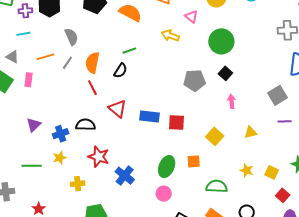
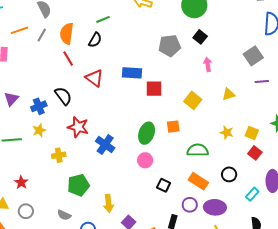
blue rectangle: (150, 117) -> (132, 73), moved
black semicircle: (86, 125) -> (63, 96), turned 54
red square: (283, 195) -> (255, 153), moved

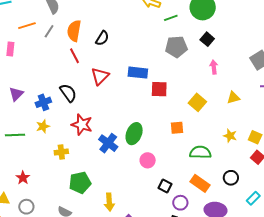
green line: (103, 19) -> (171, 18), moved
red triangle: (94, 78) -> (100, 76), turned 36
green ellipse: (147, 133) -> (134, 134), moved
purple circle: (190, 205) -> (180, 203), moved

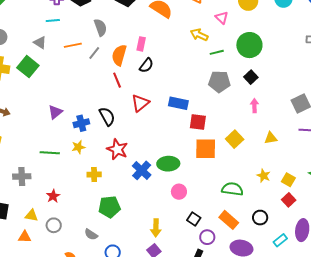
pink rectangle: (10, 49) -> (141, 44), moved
orange square: (177, 128) -> (206, 149), moved, size x1.6
green ellipse: (134, 134) -> (168, 164), turned 60
yellow arrow: (109, 202) -> (156, 228), moved

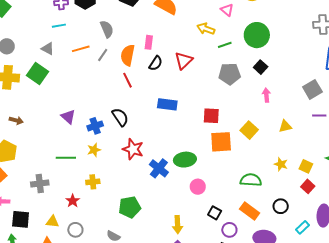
red triangle: (140, 103) -> (184, 61), moved
blue rectangle: (178, 103) -> (167, 104), moved
purple triangle: (55, 112) -> (68, 117), turned -35
yellow cross: (94, 174) -> (93, 182), moved

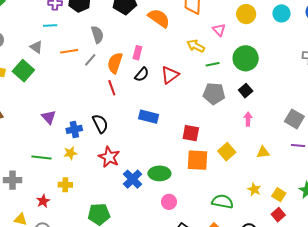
gray square: (312, 89) -> (294, 119), turned -36

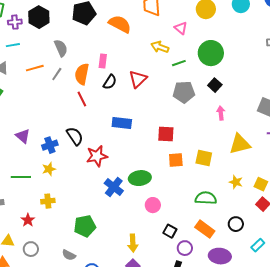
yellow square: (227, 152) -> (204, 158), moved, turned -30
yellow triangle: (263, 152) -> (240, 144), size x1.6
red star: (109, 157) -> (97, 156), moved, turned -30
orange square: (197, 160) -> (176, 160), size x0.7

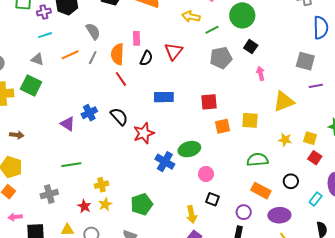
blue cross: (50, 145) -> (89, 113), moved
yellow star: (49, 169) -> (105, 204), moved
black square: (170, 231) -> (213, 199), moved

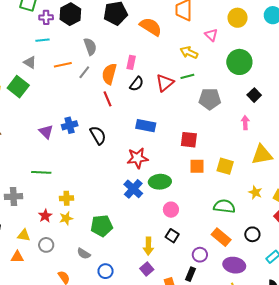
green line: (212, 30) -> (187, 76), moved
black square: (251, 47) -> (254, 95), moved
red star: (144, 133) -> (137, 158), moved

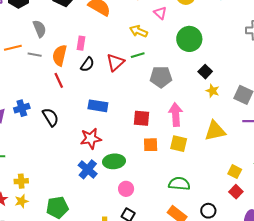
gray line: (84, 72) -> (35, 55), turned 64
pink arrow: (245, 123) -> (176, 115), moved, size x1.6
yellow star: (255, 192) -> (213, 91), moved

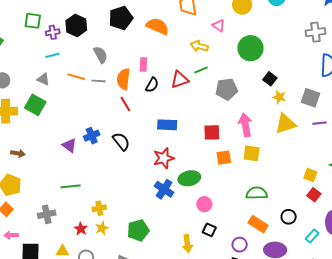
orange line: (13, 48) -> (76, 77), turned 36
red triangle: (115, 62) -> (180, 80), turned 30
yellow triangle: (215, 131) -> (285, 124), moved

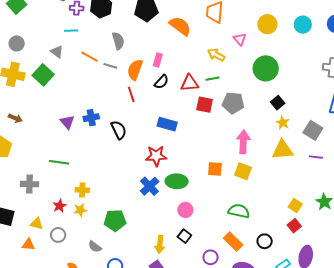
red square: (212, 132) -> (205, 105), moved

